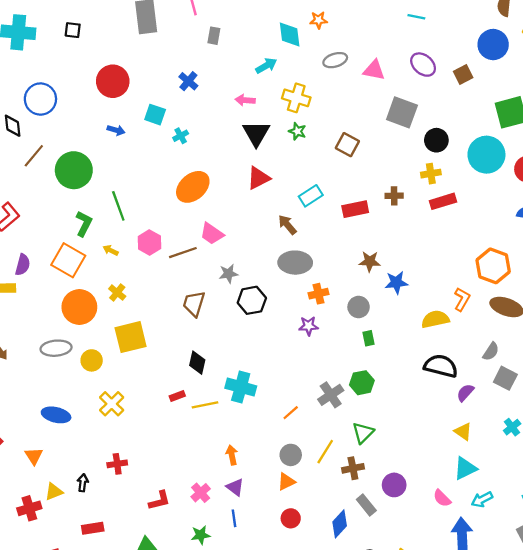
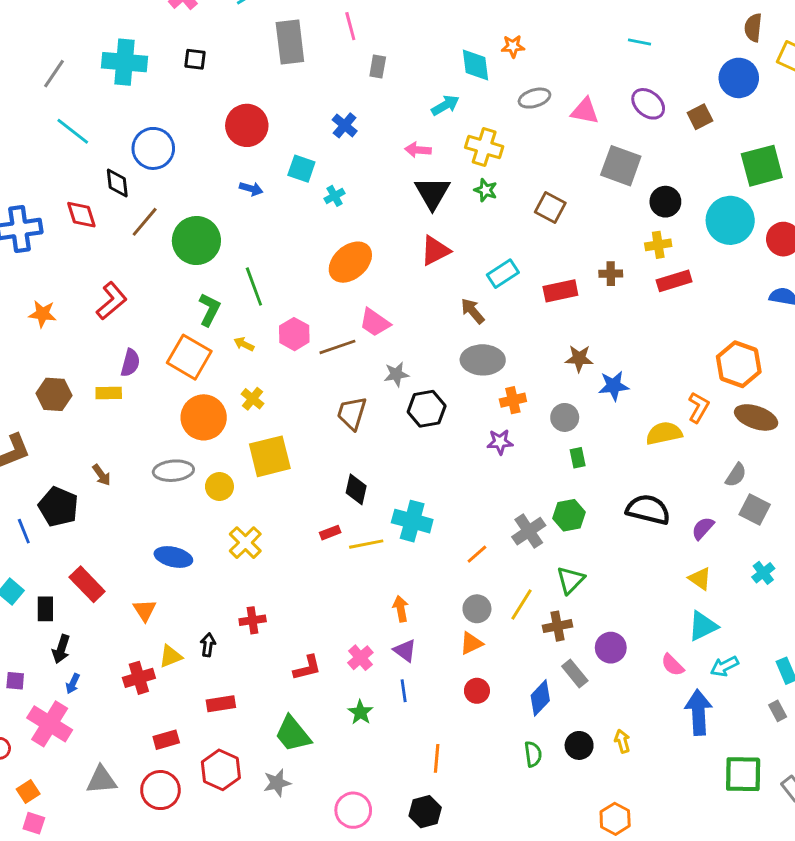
black semicircle: (441, 366) -> (648, 510), moved
green star: (201, 535) -> (360, 712), turned -30

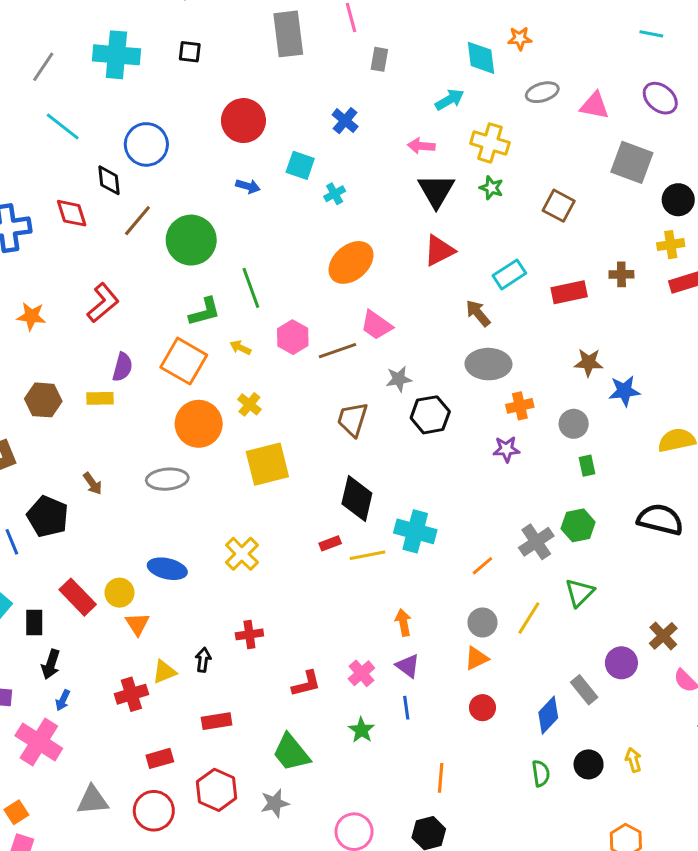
green L-shape: (209, 310) -> (205, 312), turned 48
yellow circle: (219, 487) -> (119, 593), moved
black diamond: (356, 489) -> (357, 499), size x1.4
brown cross: (558, 626) -> (663, 636), moved, turned -32

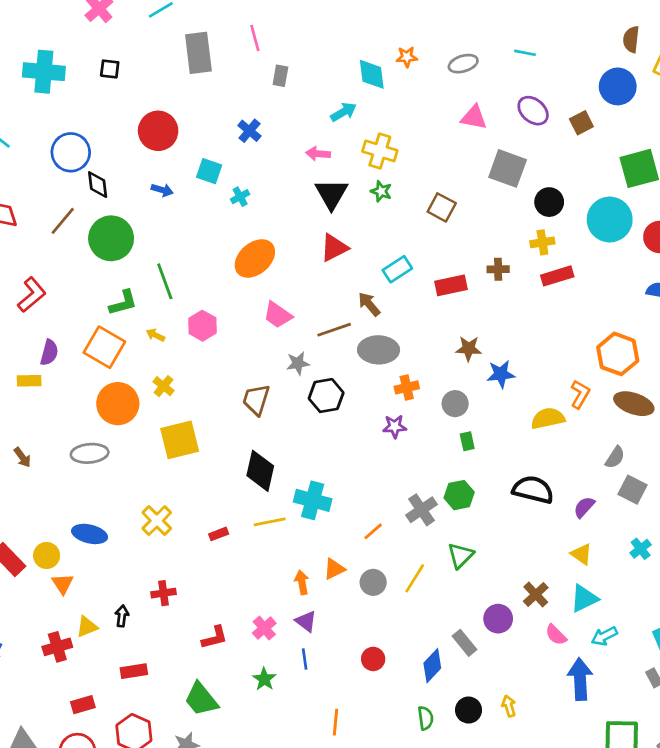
gray ellipse: (542, 92) -> (463, 64), moved
black diamond: (109, 180) -> (98, 185), moved
brown line: (338, 351) -> (334, 330), moved
red rectangle: (330, 543) -> (219, 534), moved
orange triangle: (477, 658) -> (334, 569), moved

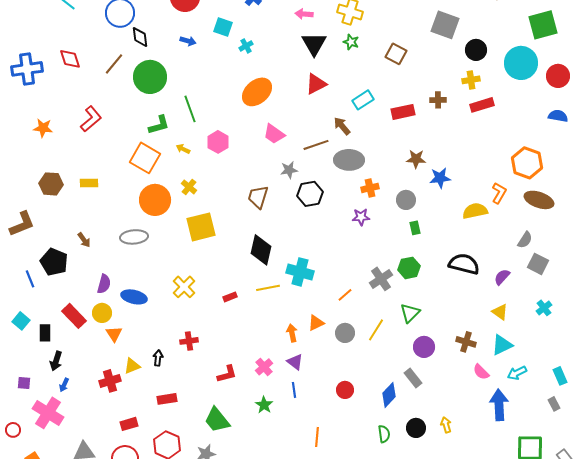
purple semicircle: (49, 353) -> (104, 284), moved
brown cross: (536, 594) -> (466, 342), turned -30
purple circle: (498, 619) -> (424, 347), moved

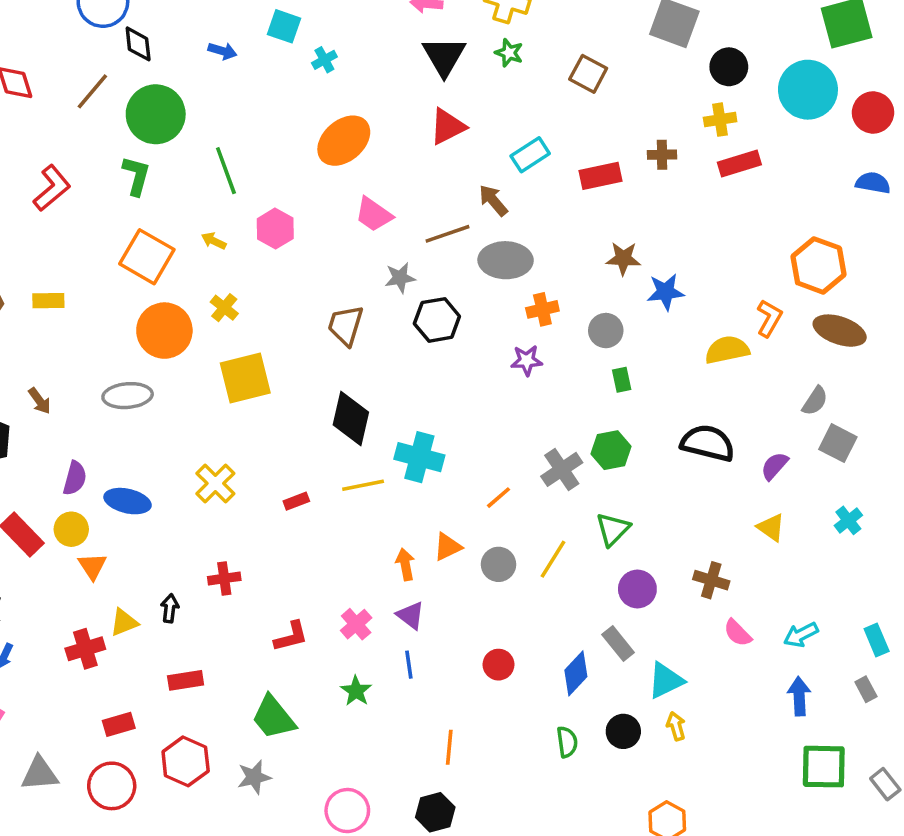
green L-shape: (159, 125) -> (136, 176), moved, turned -60
cyan triangle: (502, 345) -> (666, 680), moved
blue arrow: (499, 405) -> (799, 696), moved, size x0.7

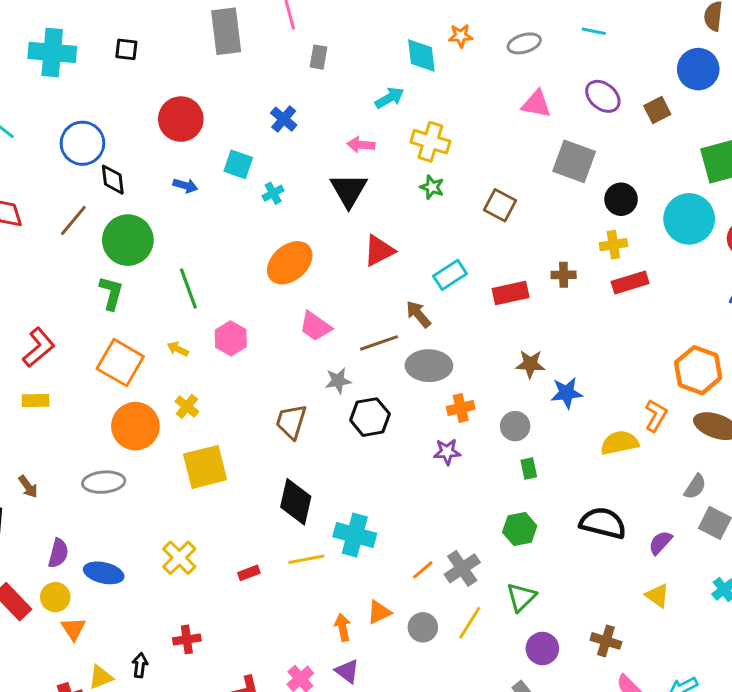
black triangle: (444, 56) -> (349, 190), moved
red L-shape: (52, 188) -> (39, 347), moved
gray cross: (562, 469) -> (462, 568), moved

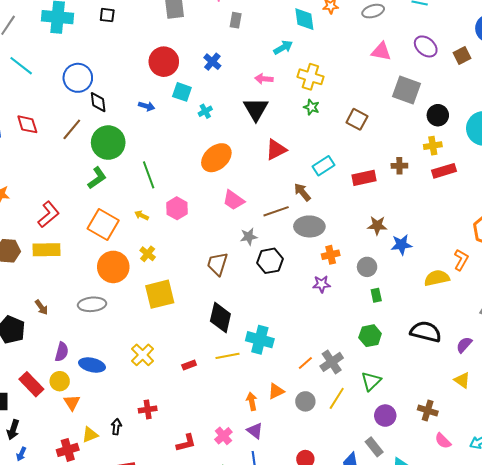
red circle: (181, 119) -> (164, 62), moved
green L-shape: (111, 293) -> (97, 178), turned 40
yellow rectangle: (36, 400) -> (46, 250), size x1.5

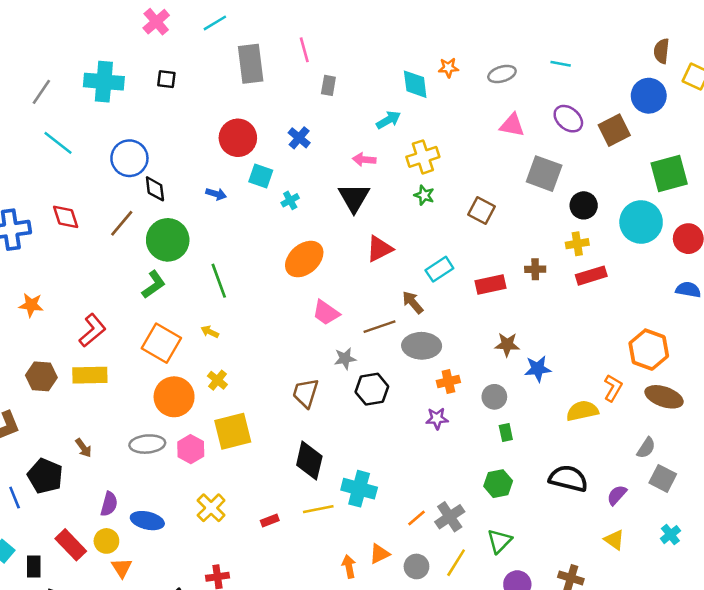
brown square: (462, 56) -> (614, 130), size x1.4
yellow cross: (310, 77) -> (423, 157), turned -35
pink hexagon: (177, 208) -> (191, 449), moved

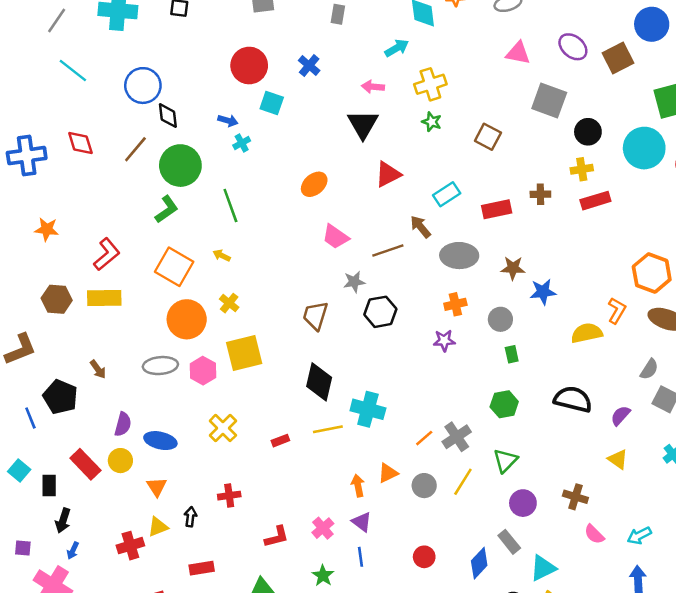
cyan cross: (290, 200) -> (242, 143), moved
orange ellipse: (304, 259) -> (314, 184), size x0.7
gray ellipse: (422, 346) -> (459, 256), moved
orange triangle: (122, 568) -> (157, 487), moved

